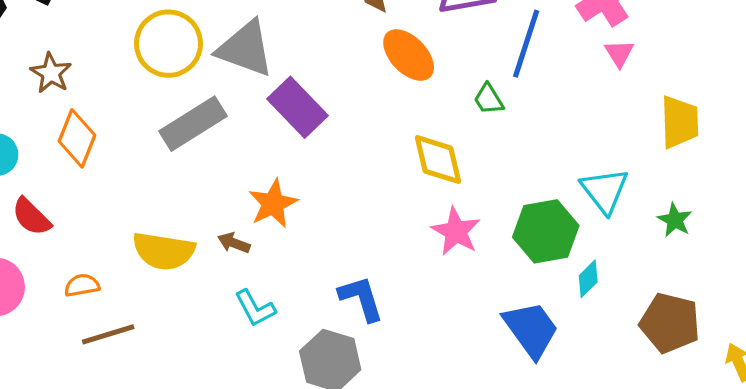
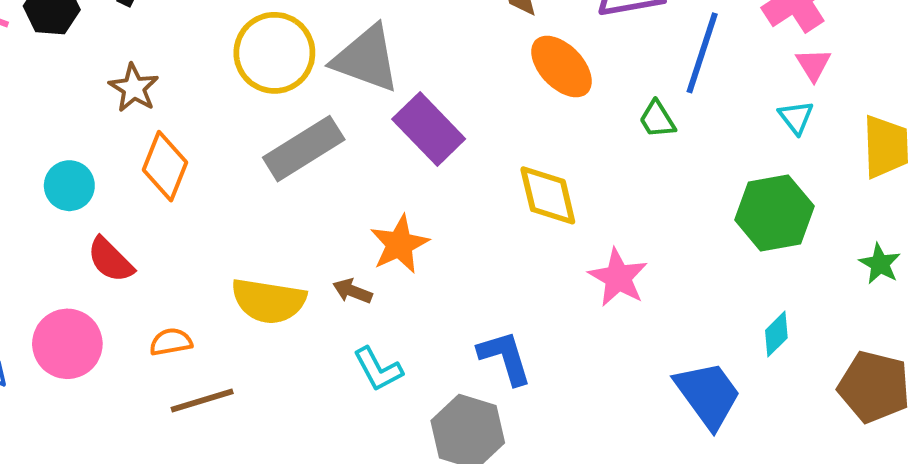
yellow diamond: (438, 160) -> (548, 195), moved
cyan triangle: (605, 191) -> (796, 117), moved, size x0.6
green hexagon: (546, 231) -> (774, 213), moved

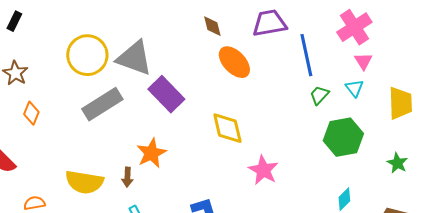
blue line: (702, 53) -> (306, 55), turned -30
green trapezoid: (657, 119) -> (319, 95), moved, turned 75
orange diamond: (165, 166) -> (31, 113), size x0.7
brown arrow: (353, 291) -> (127, 177), turned -108

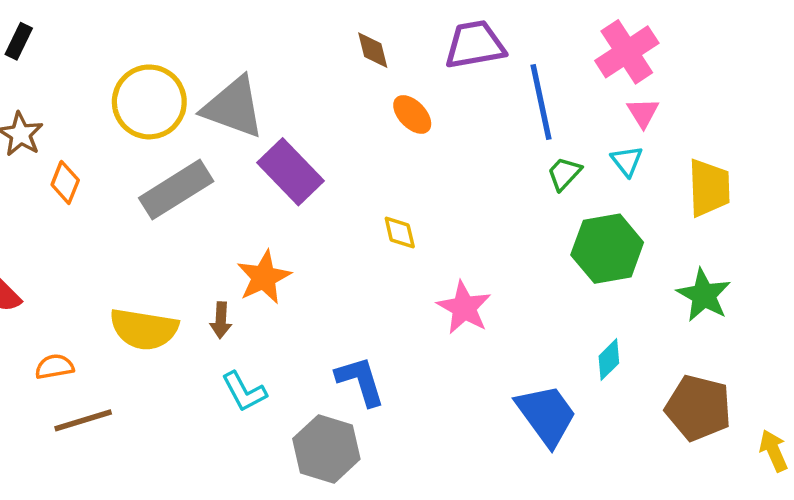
orange ellipse: (234, 62) -> (412, 114), size x0.7
orange diamond: (31, 113) -> (65, 182), moved
yellow diamond: (227, 128) -> (400, 233), size x0.6
green star: (397, 163) -> (704, 295), size x1.4

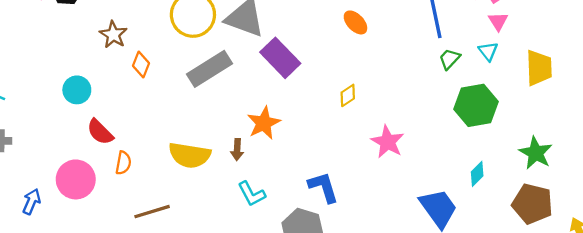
yellow diamond: (400, 233) -> (348, 95), turned 70
green star: (704, 295) -> (536, 153), moved
orange semicircle: (54, 367) -> (123, 163), moved, turned 110

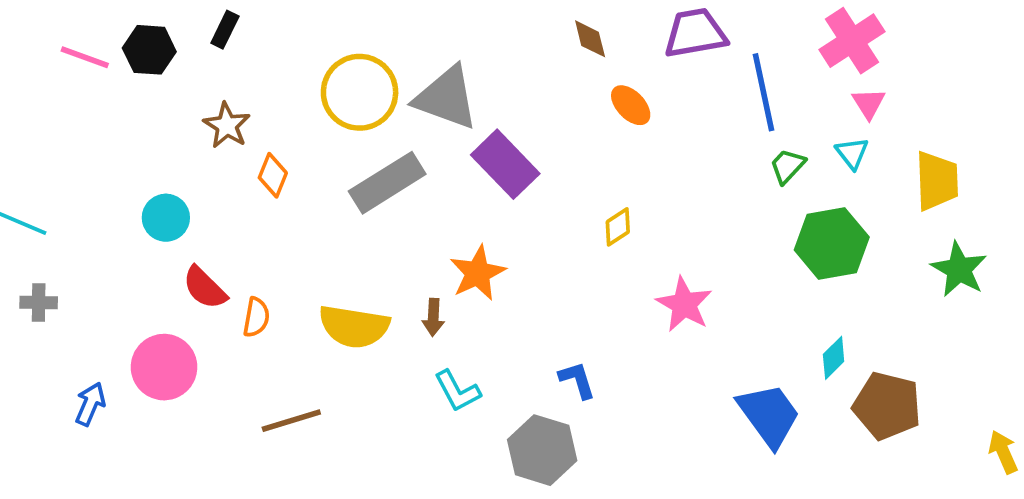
green star: (536, 153) -> (959, 269), moved
orange semicircle: (123, 163) -> (256, 317), moved
blue L-shape: (323, 187) -> (577, 380), size x0.7
brown pentagon: (532, 204) -> (887, 406), moved

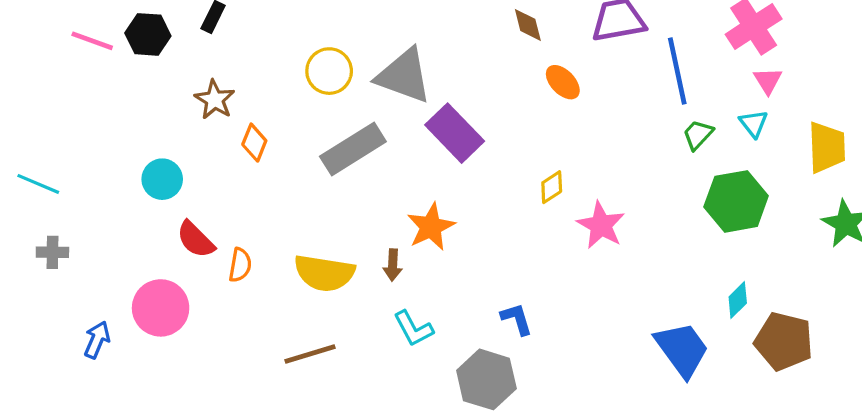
yellow circle: (360, 92) -> (329, 71), size x0.7
pink star: (684, 304) -> (601, 225), moved
brown line: (291, 421) -> (310, 354), moved

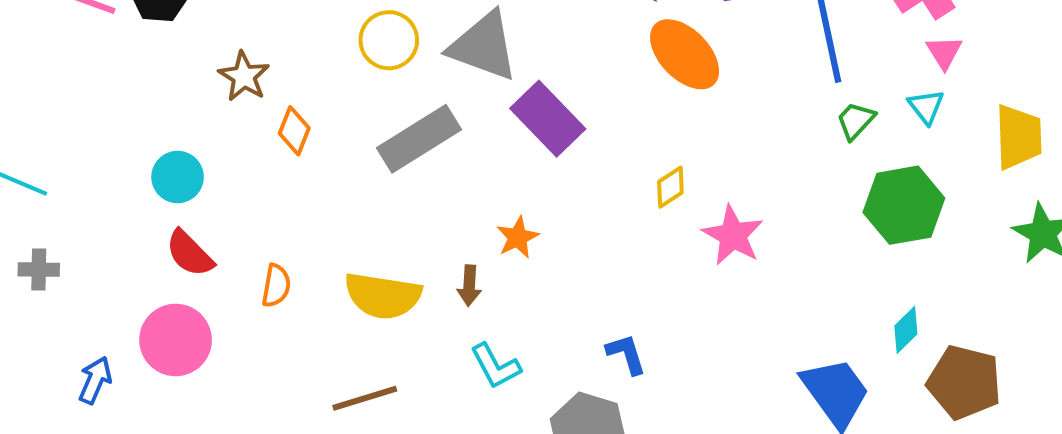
orange ellipse: (563, 82) -> (685, 54), size x1.6
orange star: (431, 227) -> (518, 237), size x0.7
red semicircle: (196, 240) -> (190, 253), moved

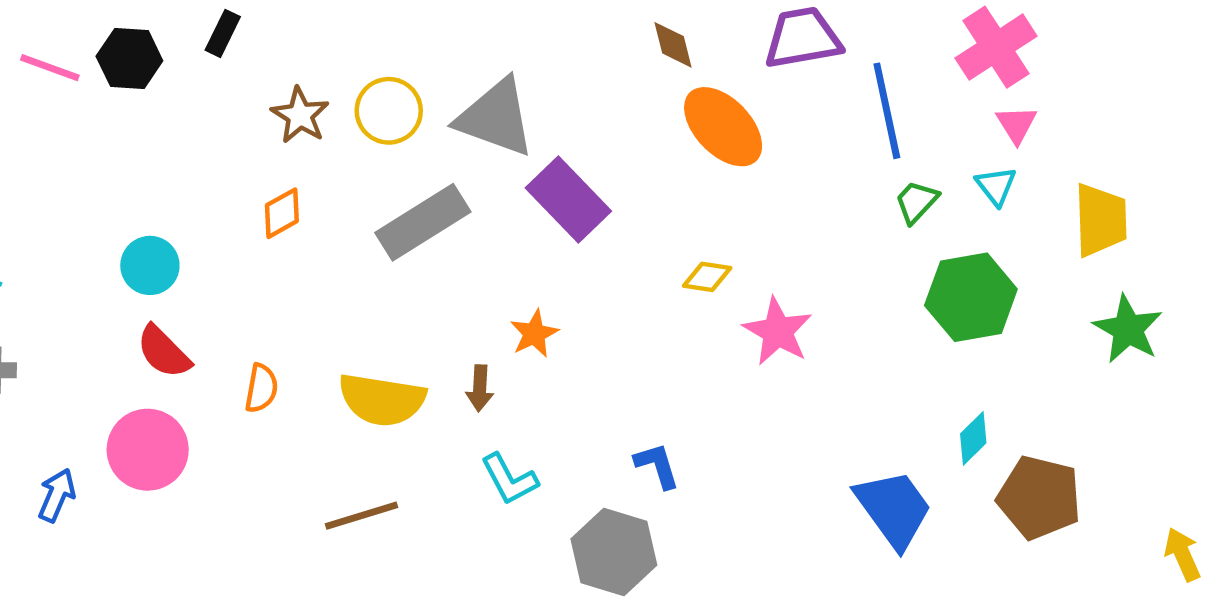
brown star: (244, 76) -> (300, 115), moved
orange diamond: (294, 131) -> (282, 213), turned 39
yellow diamond: (670, 187) -> (707, 277), turned 42

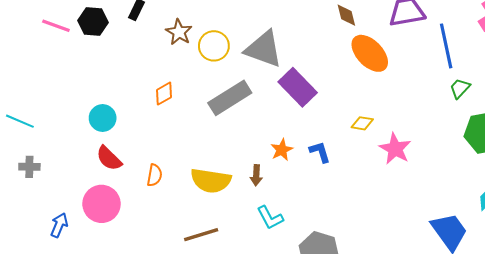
brown star: (300, 115) -> (179, 32), moved
blue L-shape: (657, 466) -> (320, 152), moved

